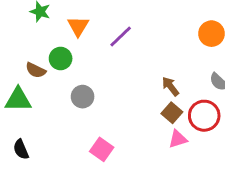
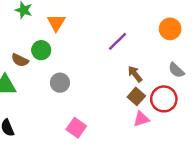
purple line: (121, 37) -> (118, 41), moved

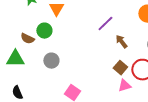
brown arrow: (135, 74) -> (121, 42), moved
gray circle: (60, 83) -> (51, 61), moved

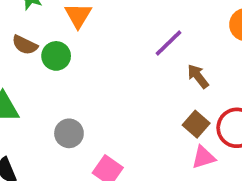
brown semicircle: (27, 39) -> (25, 45), moved
gray circle: (51, 61) -> (69, 133), moved

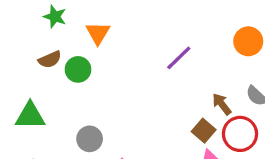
brown semicircle: (25, 45) -> (50, 60), turned -50
brown arrow: (198, 76) -> (222, 104), moved

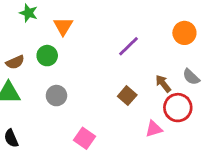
brown semicircle: (50, 60) -> (15, 62), moved
brown square: (204, 131) -> (127, 96), moved
gray circle: (90, 139) -> (56, 96), moved

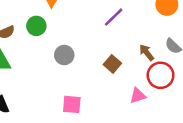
gray circle: (56, 96) -> (64, 55), moved
pink square: (84, 138) -> (72, 104), turned -30

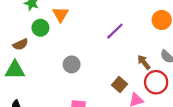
green circle: (36, 26) -> (40, 28), moved
brown square: (112, 64) -> (119, 84), moved

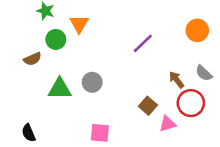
green triangle: (15, 70) -> (60, 89), moved

